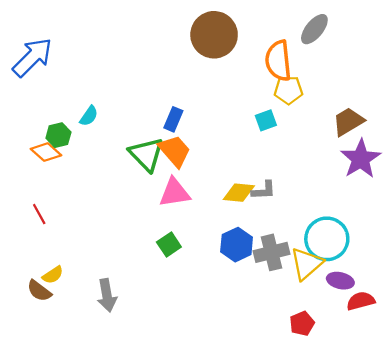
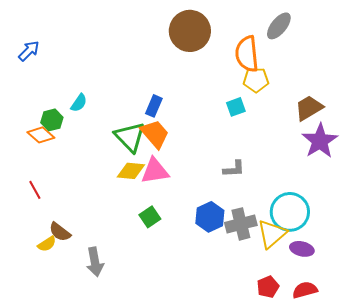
blue arrow: (32, 57) -> (29, 51), size x0.6
yellow diamond: (239, 193) -> (131, 171), moved
brown semicircle: (39, 291) -> (60, 232), moved
red semicircle: (361, 301) -> (305, 290), moved

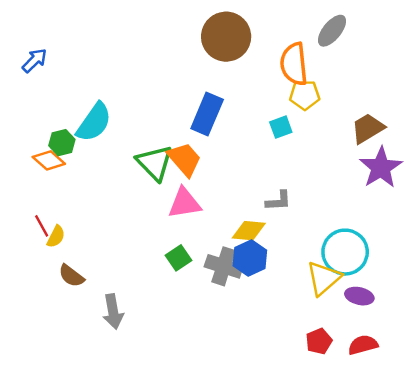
cyan semicircle: (79, 103) -> (94, 122), size x1.8
blue rectangle: (154, 106) -> (207, 114), moved, size x1.6
yellow diamond: (131, 171) -> (249, 231), moved
gray cross: (241, 224) -> (224, 266), moved, turned 32
yellow semicircle: (47, 244) -> (56, 237), moved, turned -30

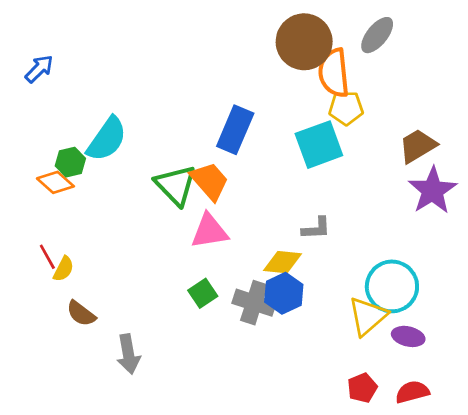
brown circle: (226, 37) -> (304, 42), moved
cyan square: (281, 127) -> (319, 145), size x1.8

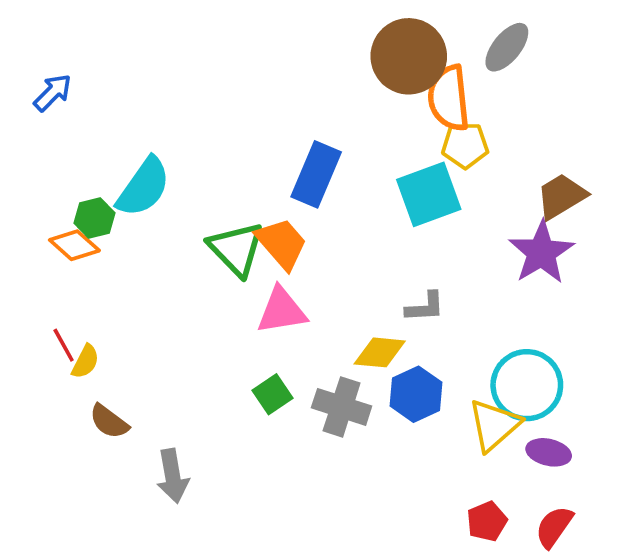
purple star: (433, 190) -> (541, 253), moved
blue hexagon: (284, 293) -> (416, 394), moved
red semicircle: (412, 392) -> (554, 527), turned -40

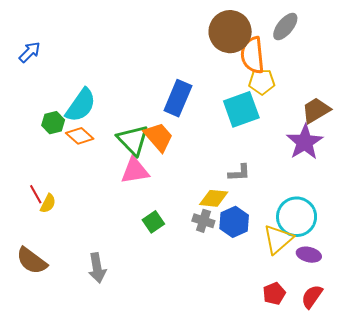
orange diamond: (74, 245) -> (80, 136), moved
pink triangle: (282, 311) -> (135, 171), moved
gray cross: (342, 407) -> (203, 221), moved, size x0.7
brown semicircle: (109, 421) -> (32, 261), moved, size x1.4

